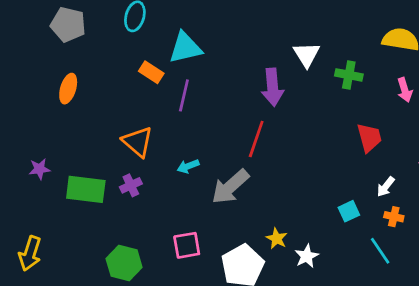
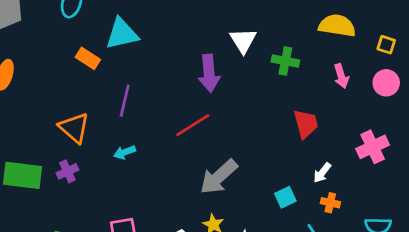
purple line: (184, 95) -> (125, 101), moved
red line: (256, 139) -> (193, 125), turned 39
gray arrow: (230, 187) -> (219, 177), moved

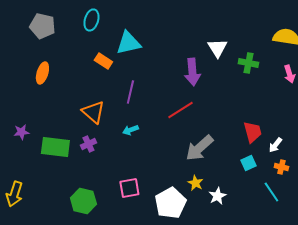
red trapezoid: (306, 124) -> (252, 132), moved

